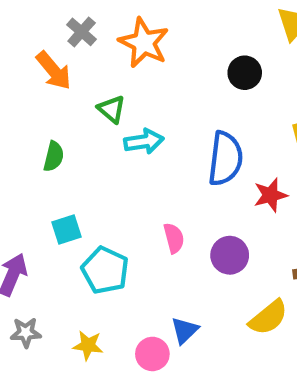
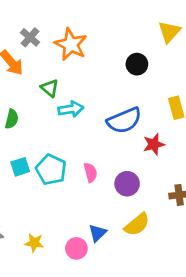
blue semicircle: (225, 159) -> (124, 120), turned 60
cyan pentagon: (105, 270) -> (51, 170), moved
yellow semicircle: (268, 317) -> (137, 225), moved

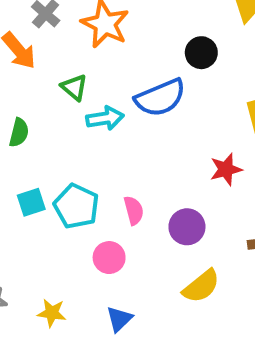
blue semicircle: (124, 120) -> (160, 98), moved
blue triangle: (98, 233) -> (119, 319), moved
pink circle: (76, 248) -> (109, 258), moved

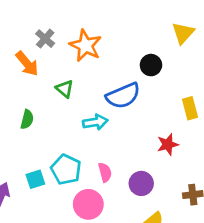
cyan arrow: (105, 118) -> (95, 122), moved
cyan square: (31, 202) -> (35, 179), moved
pink circle: (109, 258) -> (88, 204), size x1.4

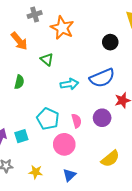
gray cross: (45, 39) -> (35, 14), moved, turned 32
blue semicircle: (123, 96) -> (102, 78), moved
cyan square: (35, 179) -> (21, 136), moved
purple circle: (141, 183) -> (102, 118), moved

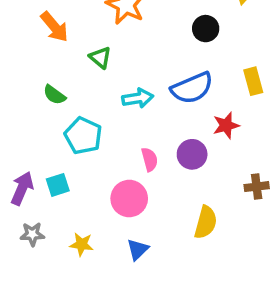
green semicircle: (19, 82) -> (54, 95), turned 112
cyan pentagon: (48, 119) -> (83, 136), moved
yellow semicircle: (110, 159) -> (206, 222), turned -36

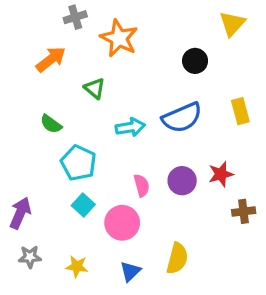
orange arrow: (54, 27) -> (51, 59), turned -88
red star: (226, 125) -> (221, 174), moved
cyan square: (58, 185) -> (83, 205), moved, turned -30
yellow semicircle: (206, 222) -> (177, 258), moved

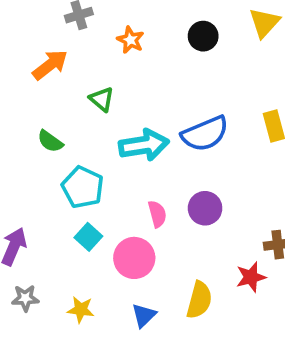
orange star: (119, 38) -> (130, 40), size x0.6
black circle: (195, 61) -> (203, 36), moved
cyan arrow: (130, 127) -> (144, 145), size x1.4
red star: (221, 174) -> (251, 277), moved

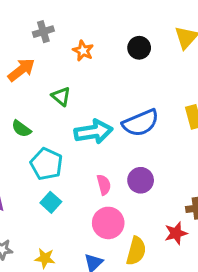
pink circle: (134, 258) -> (108, 223), moved

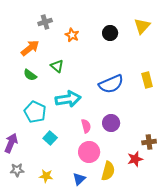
green semicircle: (21, 129) -> (30, 75), moved
cyan arrow: (93, 132) -> (68, 99), moved
cyan pentagon: (46, 164) -> (35, 112), moved

